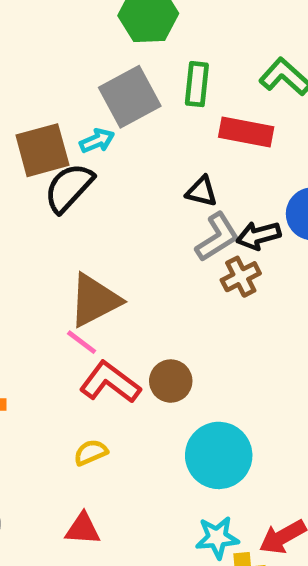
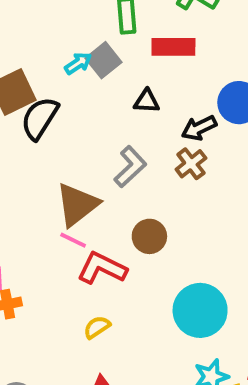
gray square: (130, 97) -> (104, 60), moved, size x0.7
cyan arrow: (97, 141) -> (78, 63), moved
gray L-shape: (217, 237) -> (130, 167), moved
brown circle: (171, 381) -> (149, 236), moved

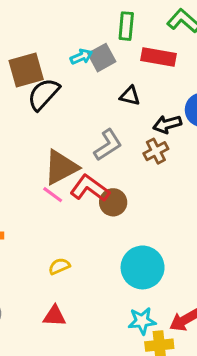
red L-shape: (102, 268) -> (90, 188), moved

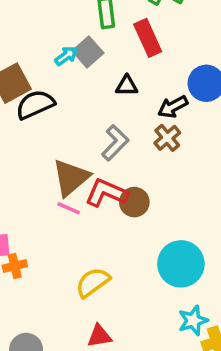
red rectangle: (158, 57) -> (148, 38), turned 68
black semicircle: (44, 94) -> (35, 105), turned 36
yellow semicircle: (59, 266) -> (93, 282), size x1.5

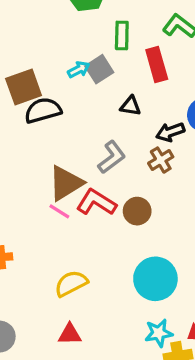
brown circle: (134, 202) -> (137, 211), moved

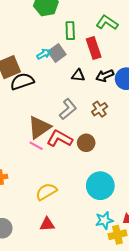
black arrow: (170, 132) -> (105, 76), moved

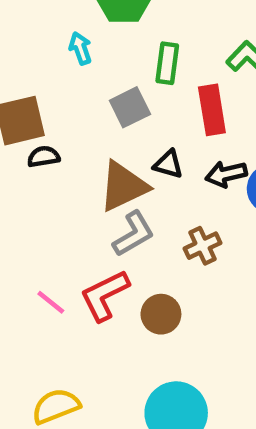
cyan arrow: (44, 54) -> (80, 48), moved, turned -88
black semicircle: (22, 81) -> (44, 157), size x0.6
brown triangle: (39, 127) -> (123, 186), moved
red L-shape: (60, 139) -> (105, 295), turned -65

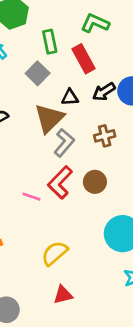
brown cross: (202, 246) -> (105, 136), turned 30

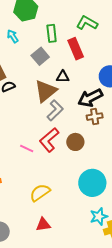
black arrow: (104, 92) -> (90, 98), moved, size x1.4
brown cross: (105, 136) -> (95, 117), moved

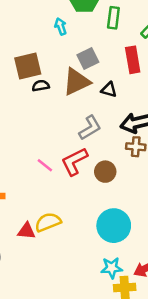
green rectangle: (52, 33) -> (113, 18), moved
brown triangle: (46, 91) -> (76, 82), moved
red triangle: (43, 224) -> (26, 231), moved

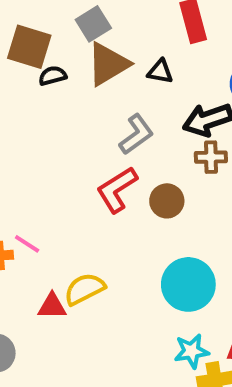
gray square: (88, 59) -> (93, 24), moved
brown square: (28, 66) -> (29, 47), turned 36
pink line: (45, 165) -> (27, 244), moved

